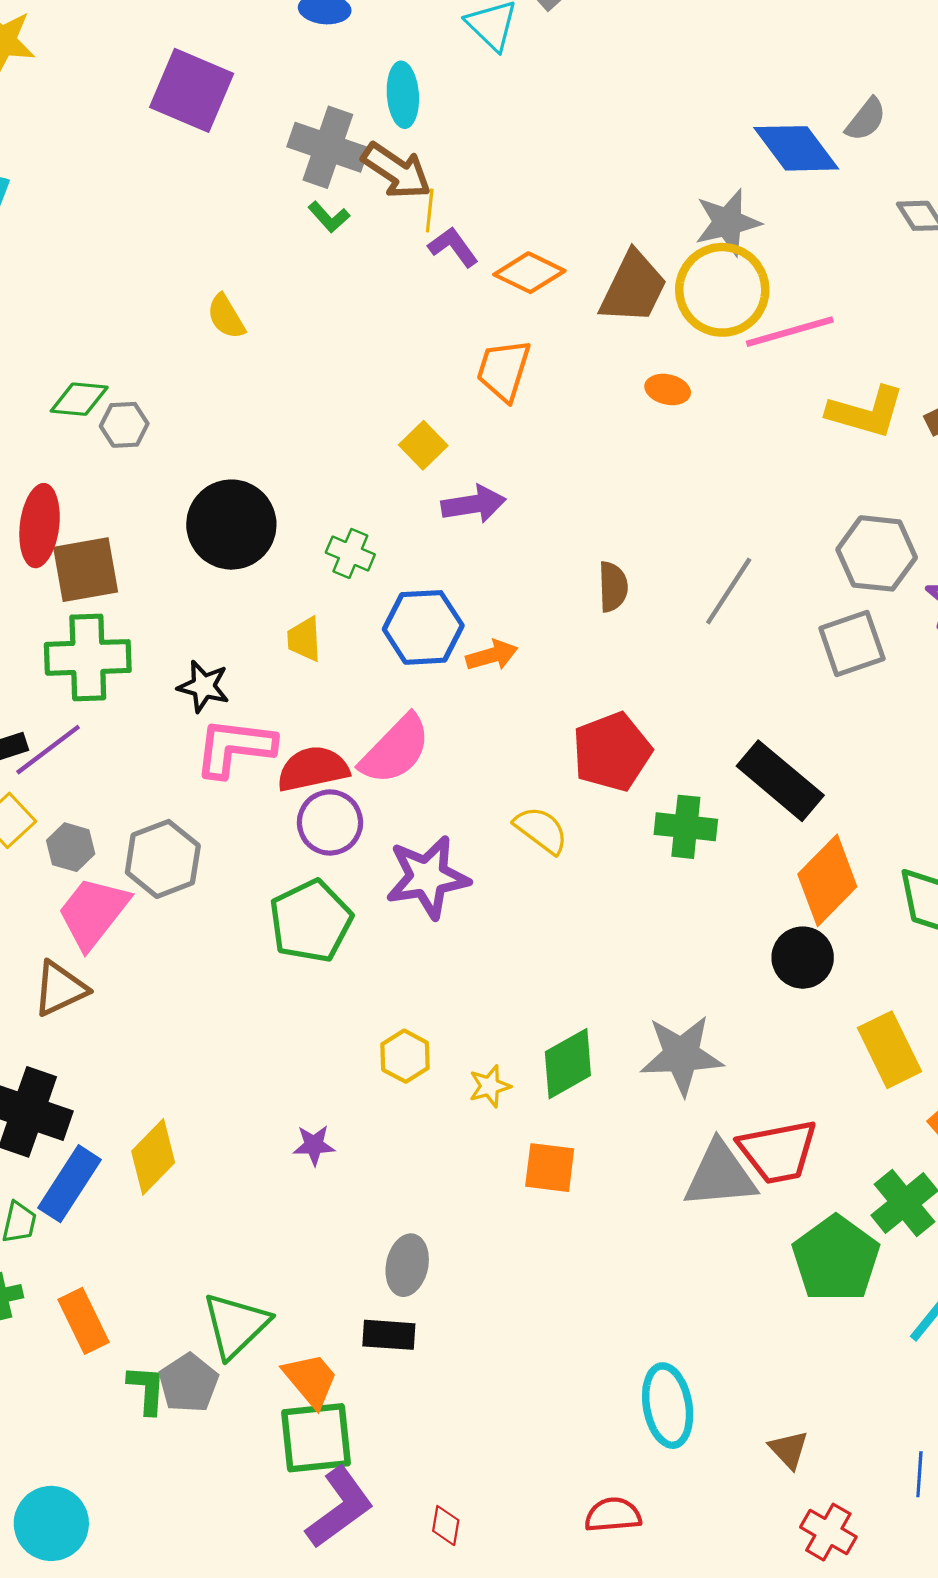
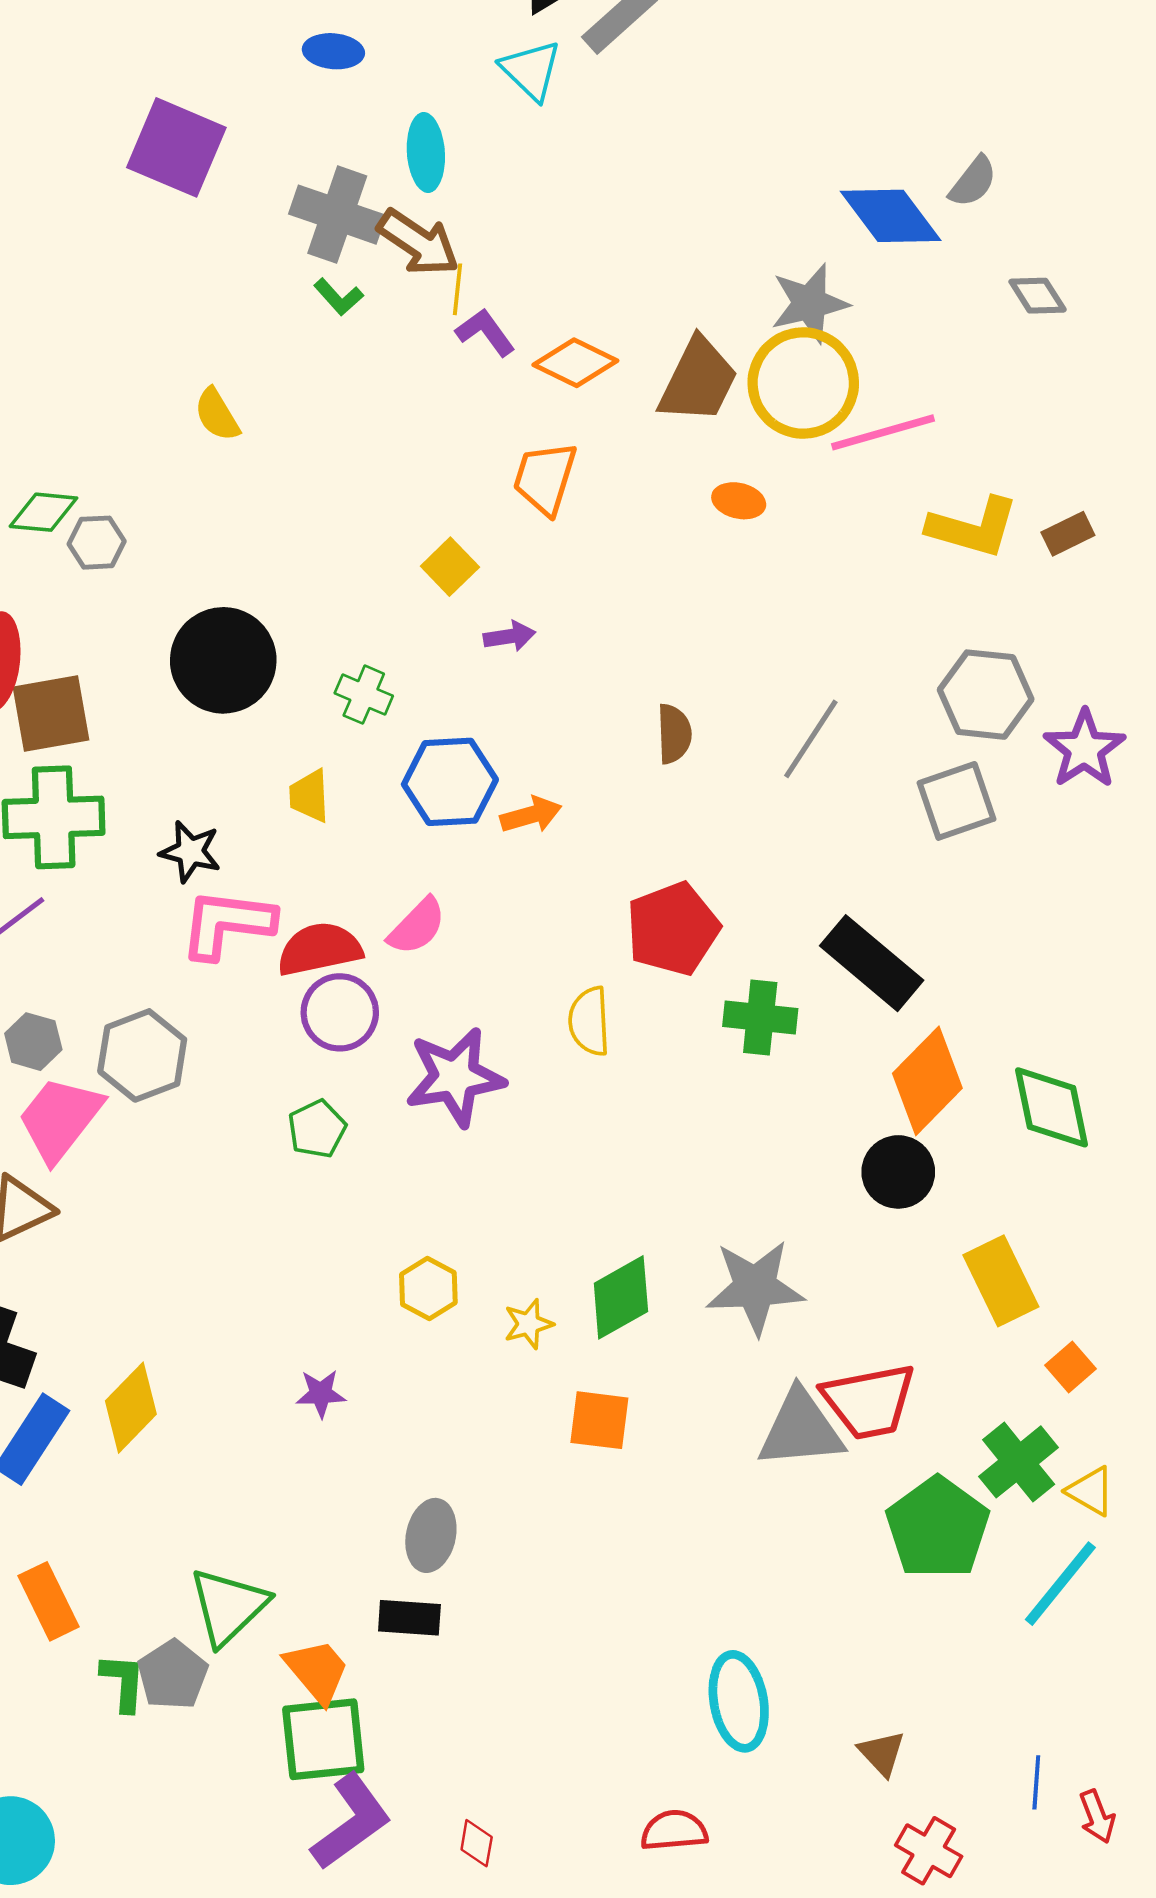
purple arrow: (474, 504) -> (509, 636), size x0.7
pink semicircle: (395, 750) -> (417, 926), size x0.7
yellow semicircle: (541, 830) -> (589, 1021), turned -130
green pentagon: (311, 921) -> (317, 1129), size x0.6

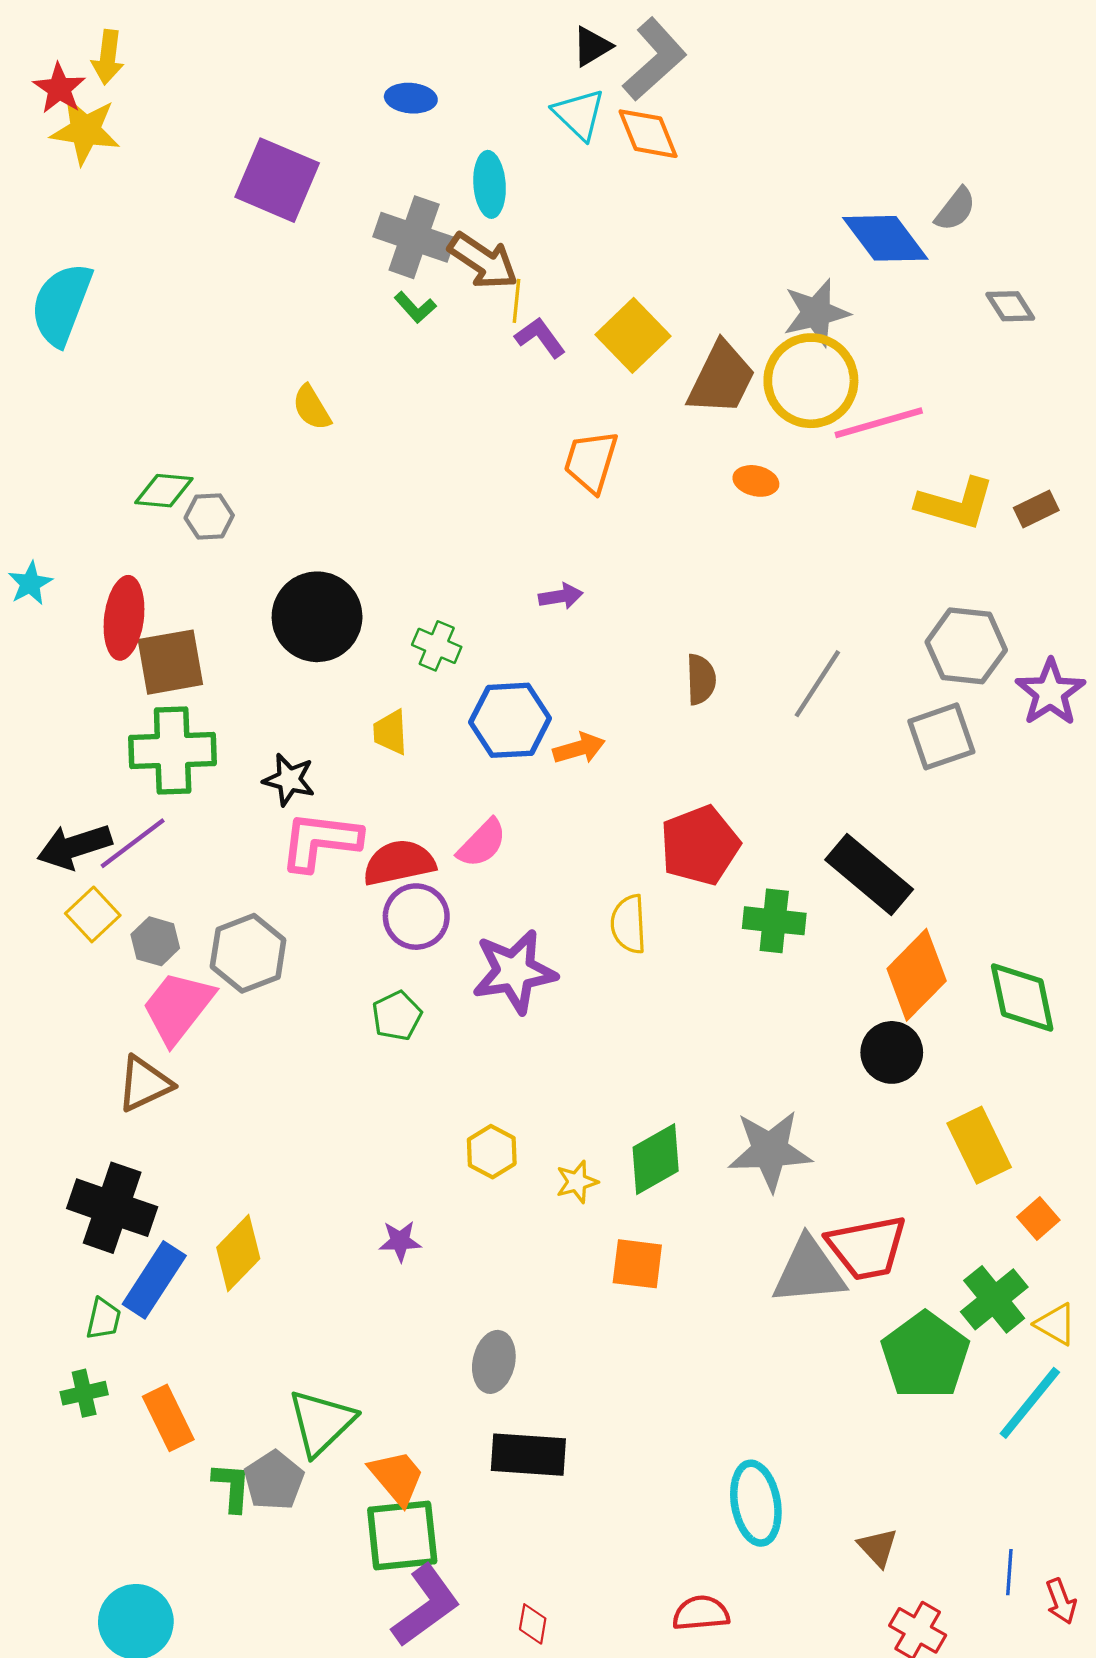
orange diamond: (575, 363) -> (648, 134), moved, turned 42
yellow square: (450, 567) -> (633, 335), moved, size x1.5
black rectangle: (409, 1618) -> (528, 1455), moved, size x1.4

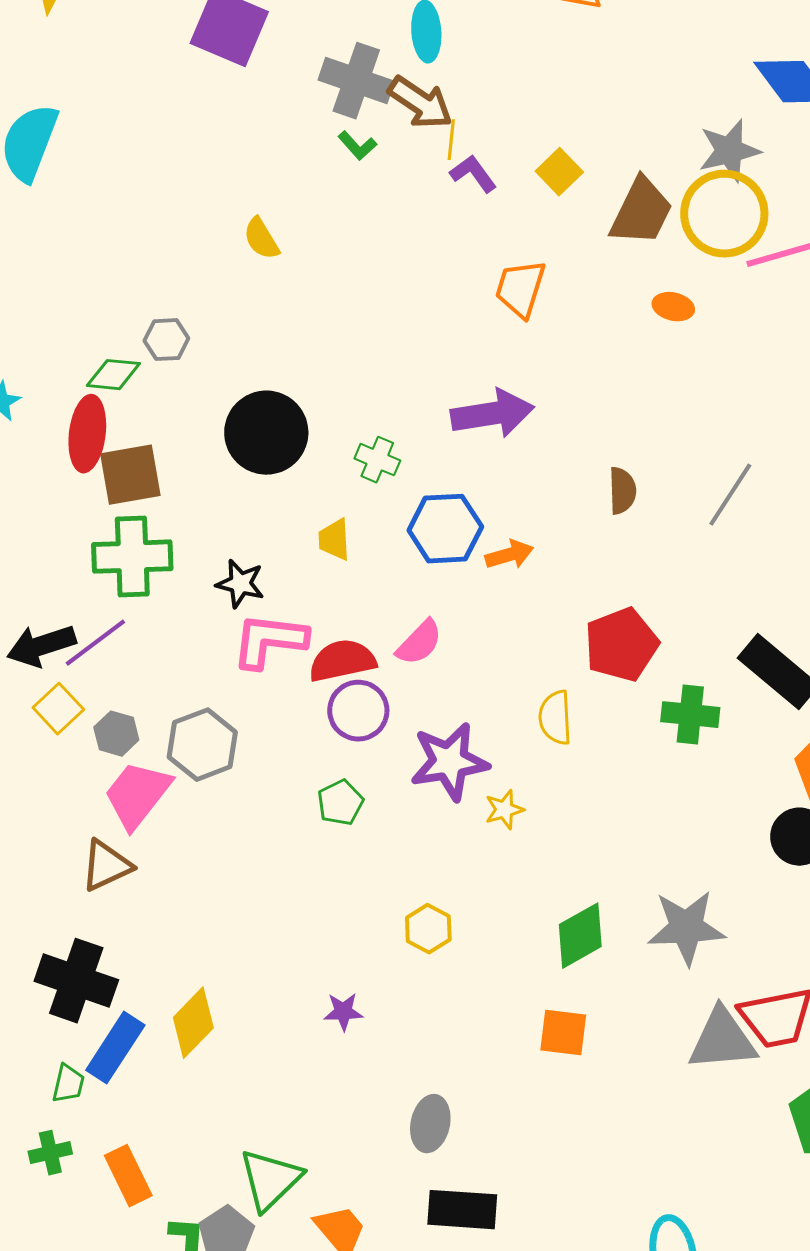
yellow square: (633, 335) -> (559, 172), size x0.7
green diamond: (164, 491) -> (113, 375), moved
purple arrow: (561, 596) -> (492, 414), size x2.0
yellow star: (577, 1182) -> (504, 810), moved

